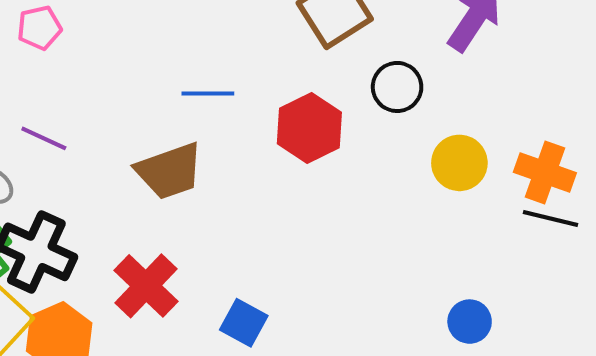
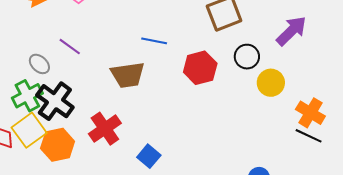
yellow circle: (459, 163) -> (271, 83), moved

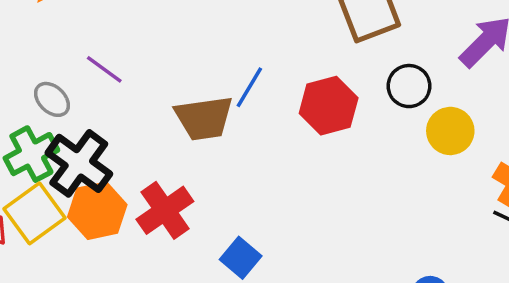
blue line: (154, 41) -> (249, 87), moved, turned -70
orange hexagon: (58, 145) -> (97, 211), moved

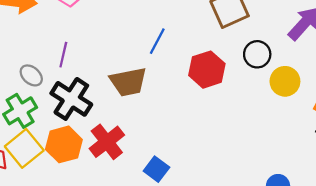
purple line: (104, 69) -> (63, 55), turned 70
blue line: (249, 87) -> (157, 41), moved
black cross: (79, 163) -> (71, 99), moved

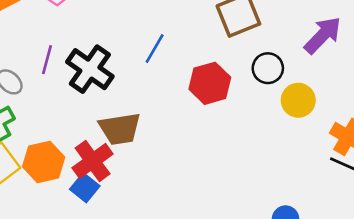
brown trapezoid: (128, 82) -> (120, 129), moved
black cross: (71, 99) -> (90, 69), moved
blue square: (156, 169) -> (85, 188), moved

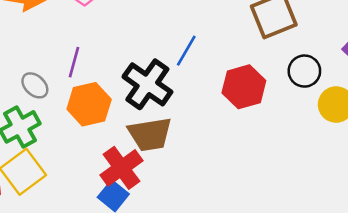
black cross: (90, 69) -> (147, 84), moved
orange hexagon: (44, 162) -> (89, 104), moved

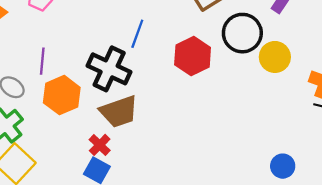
black circle: (304, 71) -> (242, 33), size x1.4
red cross: (121, 168) -> (100, 145), size x0.6

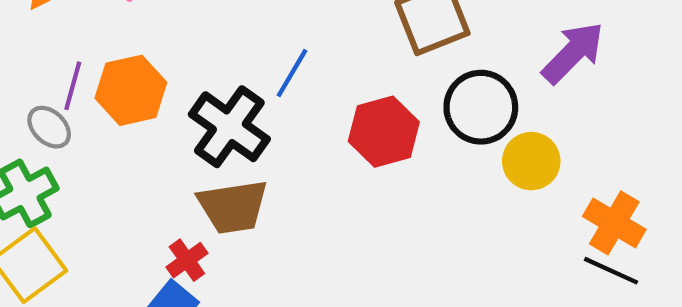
purple line: (42, 61) -> (73, 86), moved
orange hexagon: (62, 95) -> (131, 90), moved

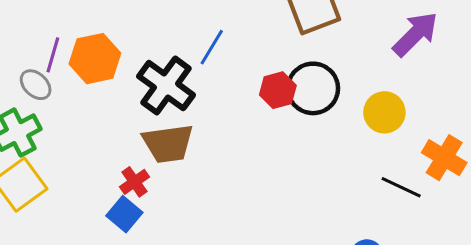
black circle: (481, 107) -> (313, 88), moved
red hexagon: (384, 132) -> (278, 90), size x0.7
black line: (611, 271) -> (401, 187), moved

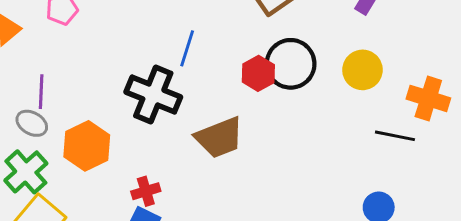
orange hexagon: (95, 59) -> (87, 146), moved
brown trapezoid: (168, 143) -> (219, 138), moved
red cross: (134, 182) -> (146, 191), turned 32

